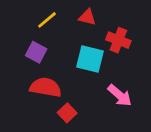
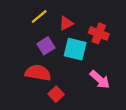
red triangle: (87, 17) -> (66, 23), moved, turned -40
purple square: (36, 52) -> (46, 46), moved, turned 30

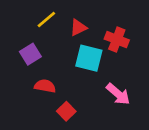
purple square: (46, 46) -> (30, 54), moved
red semicircle: (38, 73) -> (45, 86), size x0.7

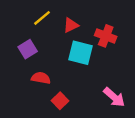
pink arrow: (118, 94) -> (114, 97), moved

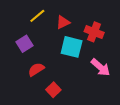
red semicircle: (41, 78) -> (36, 69), turned -42
pink arrow: (114, 97) -> (100, 67), moved

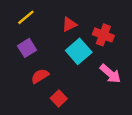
yellow line: (37, 16) -> (26, 17), moved
cyan square: (72, 47) -> (79, 51), turned 35

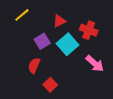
purple square: (27, 48) -> (42, 41), moved
red semicircle: (40, 76) -> (34, 65), turned -35

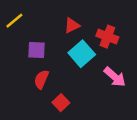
yellow line: (22, 15) -> (14, 21), moved
purple square: (42, 41) -> (36, 50), moved, turned 35

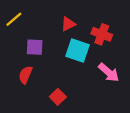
cyan square: (82, 54) -> (77, 51), turned -30
red semicircle: (41, 79) -> (25, 75), moved

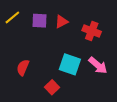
purple square: (35, 47) -> (40, 21), moved
cyan square: (77, 51) -> (70, 64), moved

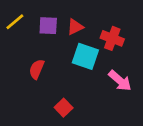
cyan square: (70, 64) -> (85, 56), moved
red semicircle: (23, 68) -> (37, 69), moved

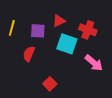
yellow line: (15, 22) -> (12, 28), moved, turned -35
purple square: (48, 26) -> (38, 31), moved

